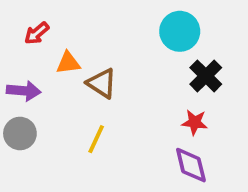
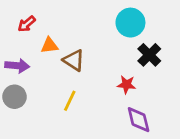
red star: (195, 122) -> (126, 85), moved

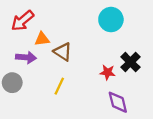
red arrow: (27, 24) -> (23, 21), size x1.5
black cross: (149, 55) -> (130, 62), moved
purple arrow: (17, 66) -> (26, 57), moved

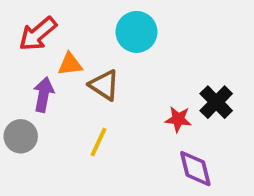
cyan circle: (111, 20) -> (136, 32), moved
purple arrow: (26, 57) -> (43, 95), turned -84

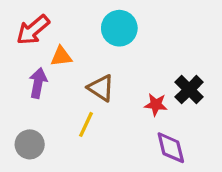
brown triangle: (104, 85) -> (101, 88), moved
gray circle: (21, 136) -> (30, 144), moved

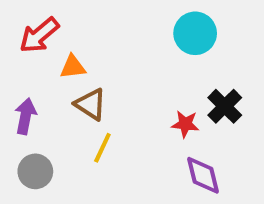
cyan circle: (119, 28) -> (195, 33), moved
purple arrow: (38, 83) -> (25, 116), moved
brown triangle: (101, 88) -> (91, 104), moved

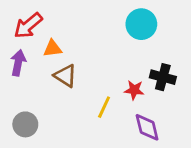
black cross: (225, 106) -> (163, 77), turned -30
purple arrow: (25, 116) -> (18, 63), moved
yellow line: (102, 148) -> (104, 107), moved

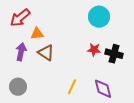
purple arrow: (18, 63) -> (21, 52), moved
red star: (134, 90) -> (94, 50), moved
yellow line: (104, 107) -> (72, 87), moved

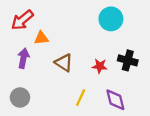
red star: (94, 50) -> (100, 66), moved
brown triangle: (46, 53) -> (64, 63), moved

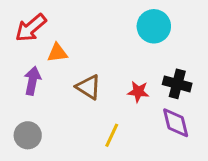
purple diamond: (115, 100) -> (176, 123), moved

